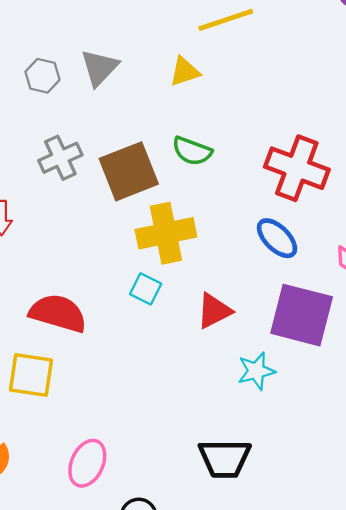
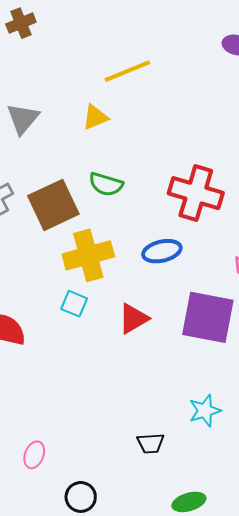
blue ellipse: (277, 238) -> (162, 251), moved, turned -54
cyan star: (256, 371) -> (205, 411), moved
black trapezoid: (225, 458) -> (150, 443), size x0.6
pink ellipse: (87, 463) -> (34, 455), size x0.7

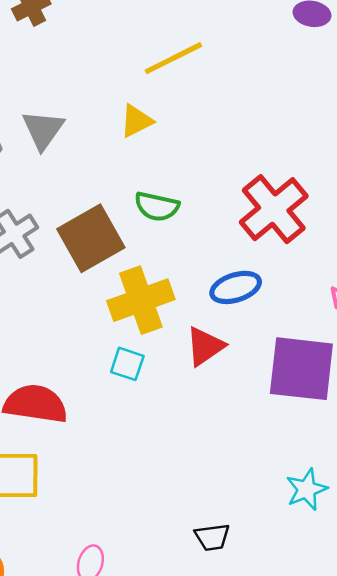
red cross: (196, 193) -> (274, 209), turned 38
red triangle: (133, 319) -> (205, 346), moved
black trapezoid: (150, 443) -> (212, 537), moved

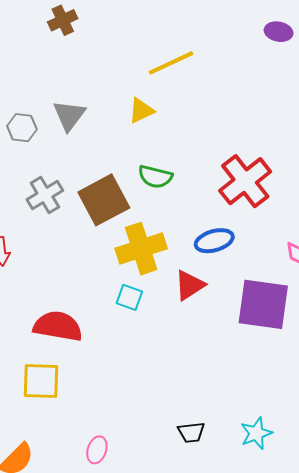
cyan star: (307, 489) -> (256, 433), moved

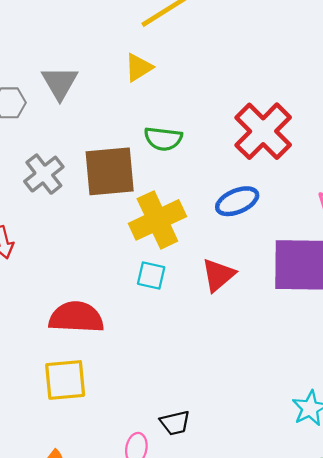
brown square: (104, 200) -> (110, 171), turned 30
red triangle: (190, 285) -> (218, 275), moved
black trapezoid: (191, 432) -> (175, 423), moved

